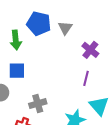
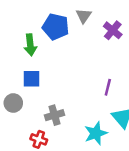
gray triangle: (65, 28) -> (84, 16), moved
purple cross: (90, 50) -> (113, 30), moved

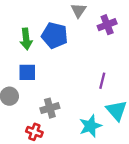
blue pentagon: (56, 27) -> (55, 35), moved
purple cross: (113, 30) -> (107, 25), turned 30

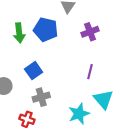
purple cross: (107, 25) -> (90, 32), moved
blue square: (27, 72) -> (34, 71), moved, turned -35

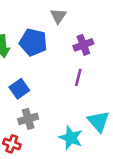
purple line: (90, 72) -> (78, 77), moved
cyan star: (79, 114) -> (71, 138), turned -30

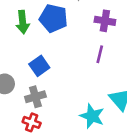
purple cross: (83, 45) -> (105, 21), turned 30
gray cross: (28, 119) -> (35, 97), moved

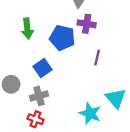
blue pentagon: (53, 18) -> (62, 38), moved
purple cross: (105, 21) -> (87, 24), moved

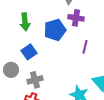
blue pentagon: (62, 38) -> (55, 30), turned -30
blue square: (42, 68) -> (29, 52), moved

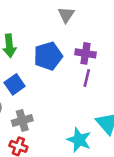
purple cross: (76, 18) -> (85, 53), moved

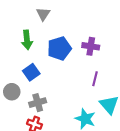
gray triangle: (66, 15) -> (43, 14), moved
purple line: (87, 78) -> (95, 79), moved

